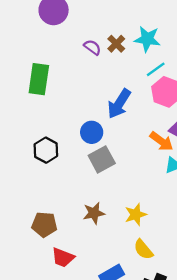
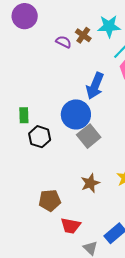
green rectangle: (39, 79) -> (24, 115), moved, size x0.6
blue circle: (92, 132) -> (76, 114), size x1.5

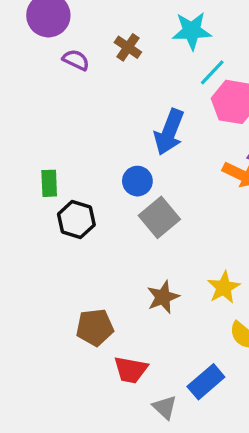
brown cross: (83, 35) -> (128, 47), moved
purple semicircle: (64, 42) -> (76, 60), moved
blue circle: (76, 114) -> (137, 181), size x0.6

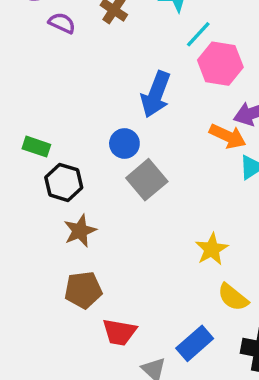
green rectangle: (49, 183) -> (36, 147), turned -68
brown star: (163, 297) -> (80, 231), moved

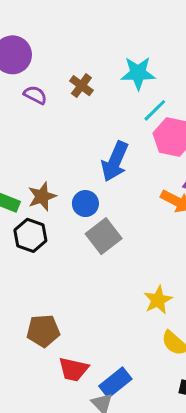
brown star: (80, 231) -> (42, 196), moved
blue rectangle: (195, 343) -> (115, 382), moved

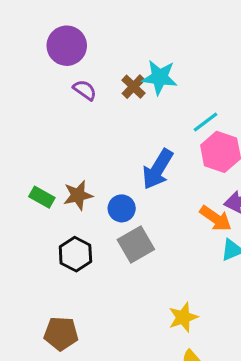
cyan star: (138, 73) -> (160, 77), moved
black hexagon: (30, 235) -> (75, 254), moved

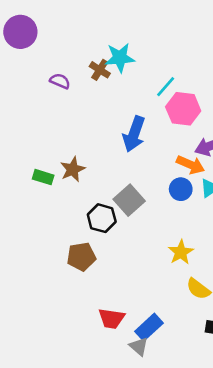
purple circle: (67, 46) -> (20, 32), moved
blue circle: (122, 208) -> (181, 189), moved
black hexagon: (75, 254) -> (102, 218), moved
brown pentagon: (61, 334) -> (81, 257), moved

